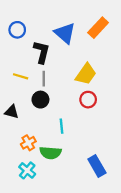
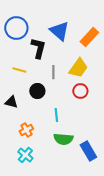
orange rectangle: (98, 28) -> (89, 37), moved
blue circle: (17, 30) -> (16, 28), size x1.5
gray line: (44, 79) -> (53, 72), moved
green semicircle: (50, 153) -> (63, 139), moved

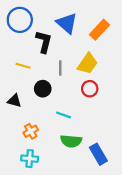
cyan line: (56, 115) -> (63, 115), turned -64
cyan cross: (25, 155) -> (30, 159), turned -35

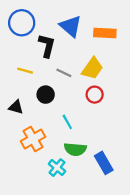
orange rectangle: (100, 30) -> (105, 33), turned 50
gray line: (60, 68) -> (64, 73), turned -64
cyan line: (63, 115) -> (67, 122), turned 40
orange cross: (31, 131) -> (33, 139), size x1.5
cyan cross: (30, 159) -> (57, 168), moved, turned 35

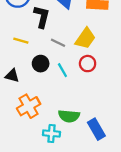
cyan line: (67, 122) -> (62, 70), moved
cyan cross: (57, 168) -> (51, 133), turned -35

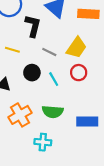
green semicircle: (69, 116) -> (53, 112), moved
blue rectangle: (96, 129) -> (87, 121), moved, turned -60

